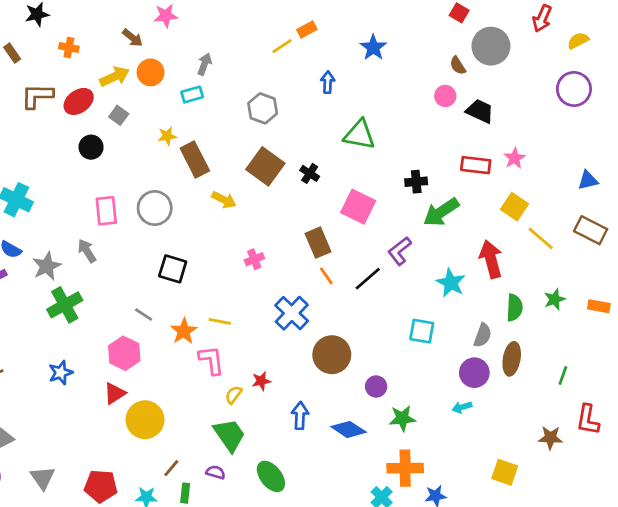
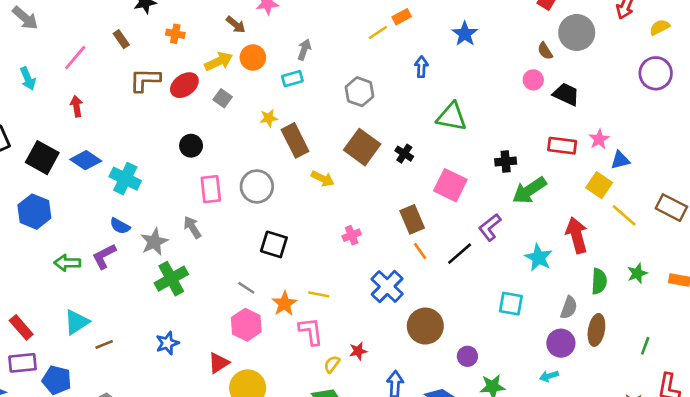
black circle: (91, 147) -> (191, 146), moved
blue triangle: (588, 180) -> (620, 160), moved
pink hexagon: (124, 353) -> (246, 325), moved

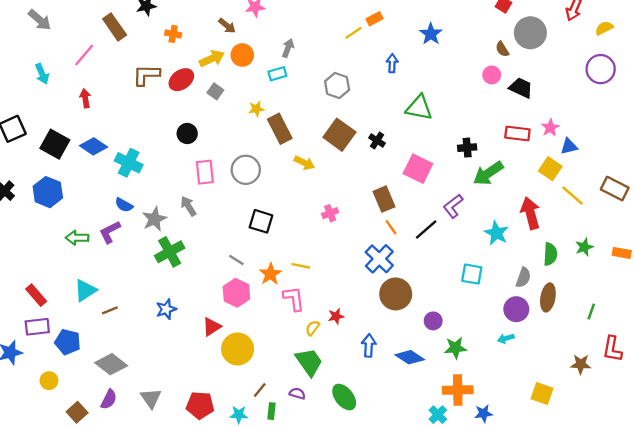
brown rectangle: (121, 39) -> (115, 27), moved, size x1.6
blue cross: (387, 287) -> (379, 259), moved

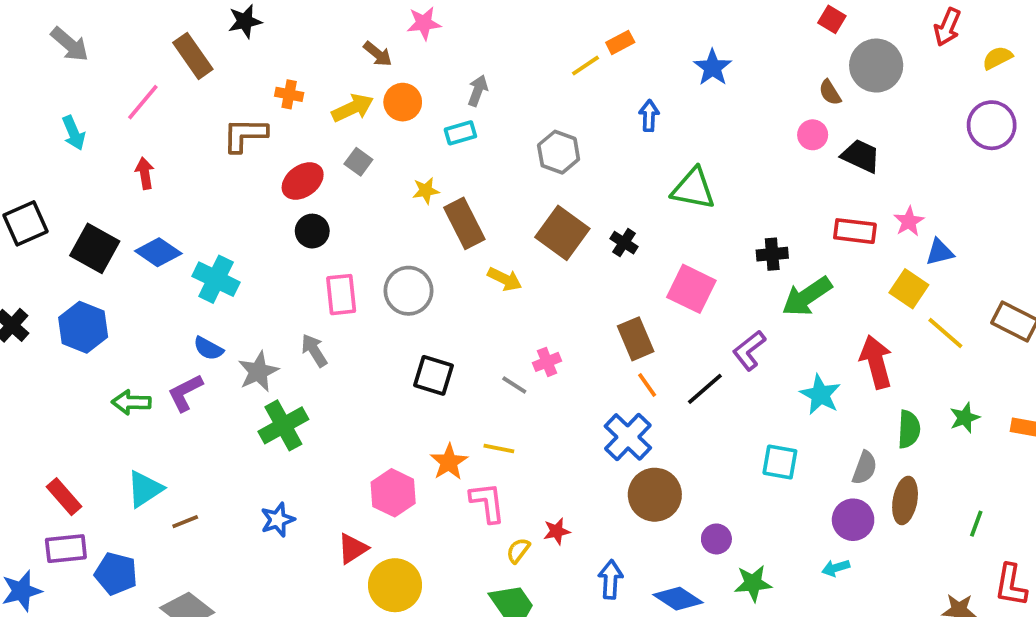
orange cross: (173, 34) -> (289, 94), moved
red ellipse: (181, 80) -> (303, 181), moved
gray line: (236, 260) -> (514, 385), moved

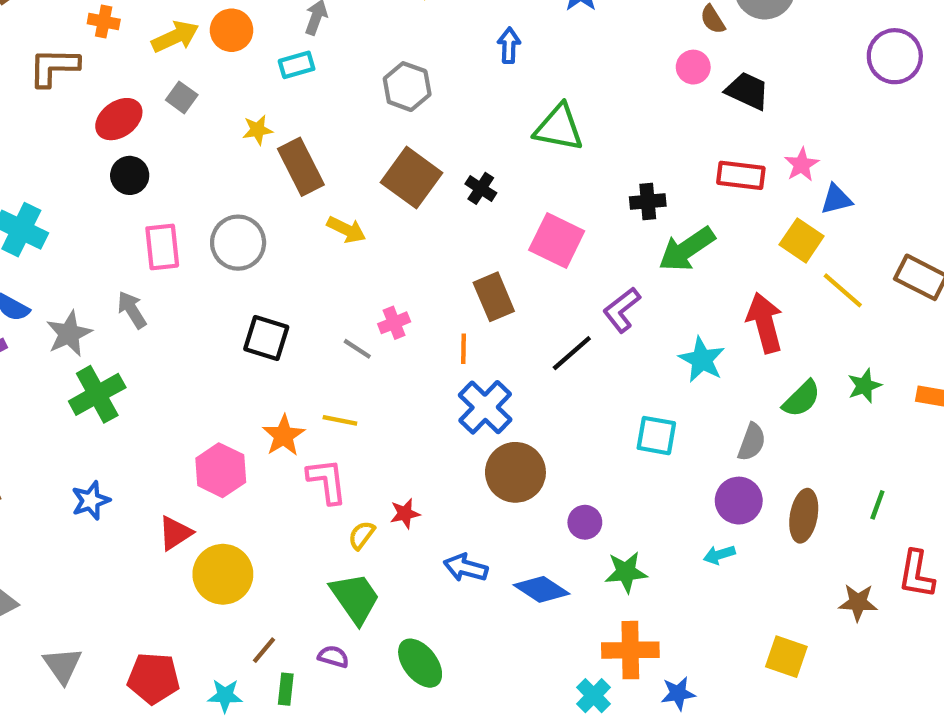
orange line: (647, 385) -> (463, 349), moved, turned 36
green semicircle: (909, 429) -> (802, 399), turned 42
brown ellipse: (905, 500) -> (804, 516), moved
blue arrow: (611, 579) -> (466, 568), turned -78

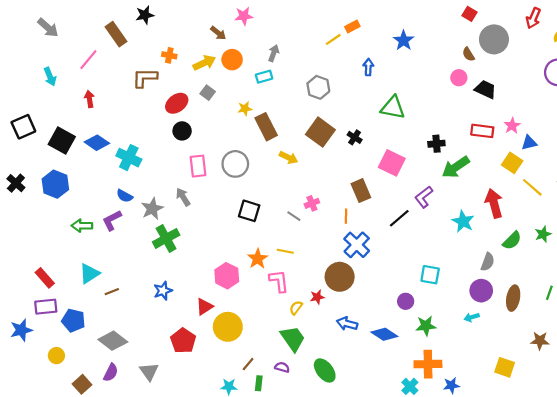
cyan square: (656, 436) -> (430, 275), moved
brown circle: (515, 472) -> (340, 277), moved
red pentagon: (154, 678) -> (183, 341), moved, turned 30

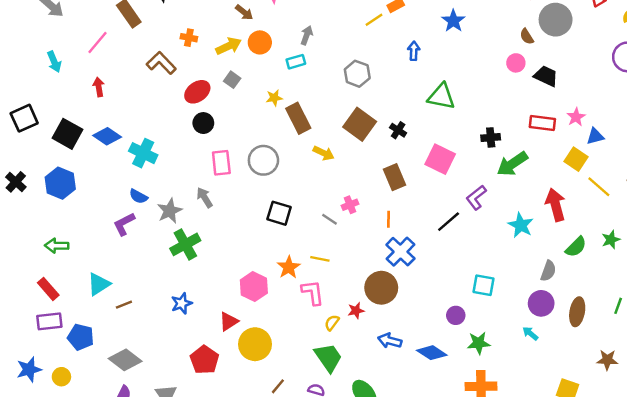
brown L-shape: (145, 78) -> (161, 63), turned 45
brown rectangle: (361, 191) -> (394, 177), moved
green arrow: (82, 226) -> (57, 246), moved
cyan arrow: (472, 317) -> (530, 333), turned 56
blue star: (21, 330) -> (29, 369), moved

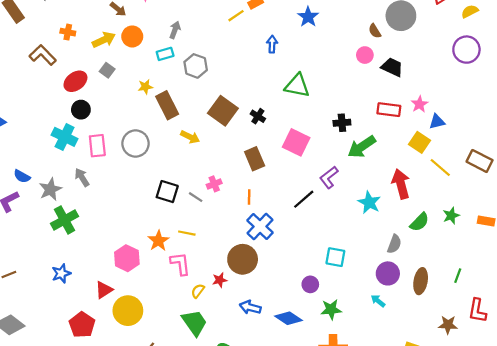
gray hexagon: (357, 74) -> (196, 66), moved
cyan cross: (143, 153) -> (65, 137), moved
black square: (279, 213) -> (167, 192), moved

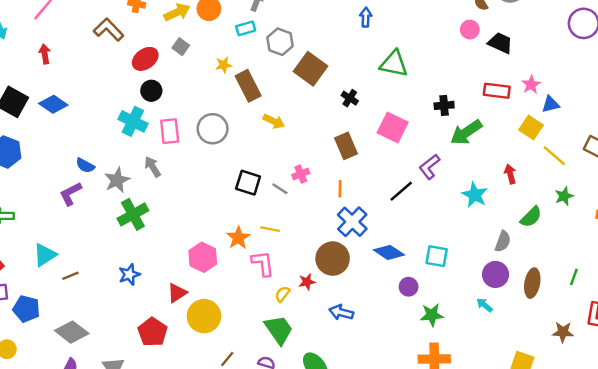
brown square: (223, 111) -> (311, 69), moved
red arrow: (401, 184) -> (510, 174), size x0.6
green star: (451, 216) -> (564, 196), moved
blue diamond: (288, 318) -> (389, 252), moved

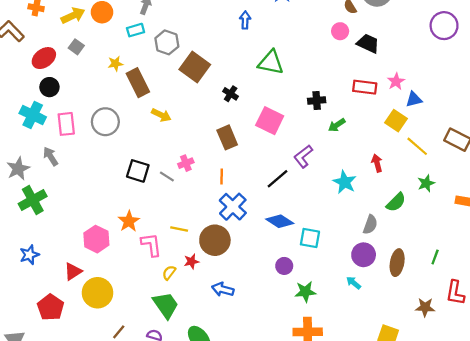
green arrow: (466, 132) -> (337, 125), size x0.6
yellow line: (270, 229) -> (179, 229), moved
blue diamond: (389, 252) -> (280, 221), moved

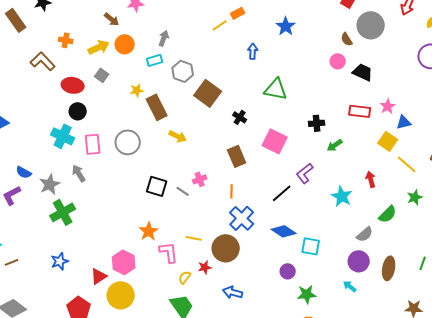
red ellipse: (44, 58) -> (73, 85), turned 45
gray semicircle: (370, 225) -> (365, 234), turned 30
pink hexagon: (96, 239) -> (124, 262), moved

